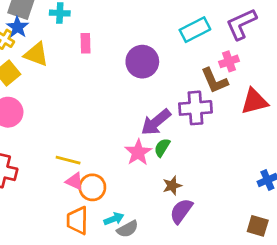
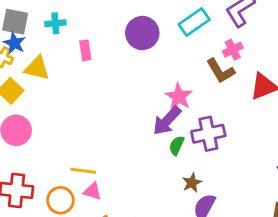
purple circle: (142, 62) -> (142, 33), moved
purple cross: (195, 108) -> (208, 134), moved
pink star: (138, 152) -> (179, 97), moved
orange circle: (92, 187) -> (60, 200), moved

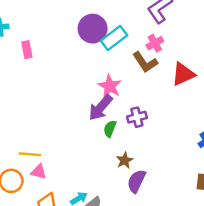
cyan rectangle: (194, 22) -> (114, 38), moved
purple circle: (142, 33) -> (93, 29), moved
purple cross: (208, 134) -> (137, 117), size x0.7

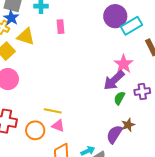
purple semicircle: (136, 181) -> (114, 134), moved

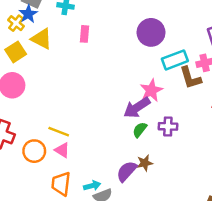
cyan rectangle: (132, 26) -> (175, 60), moved

